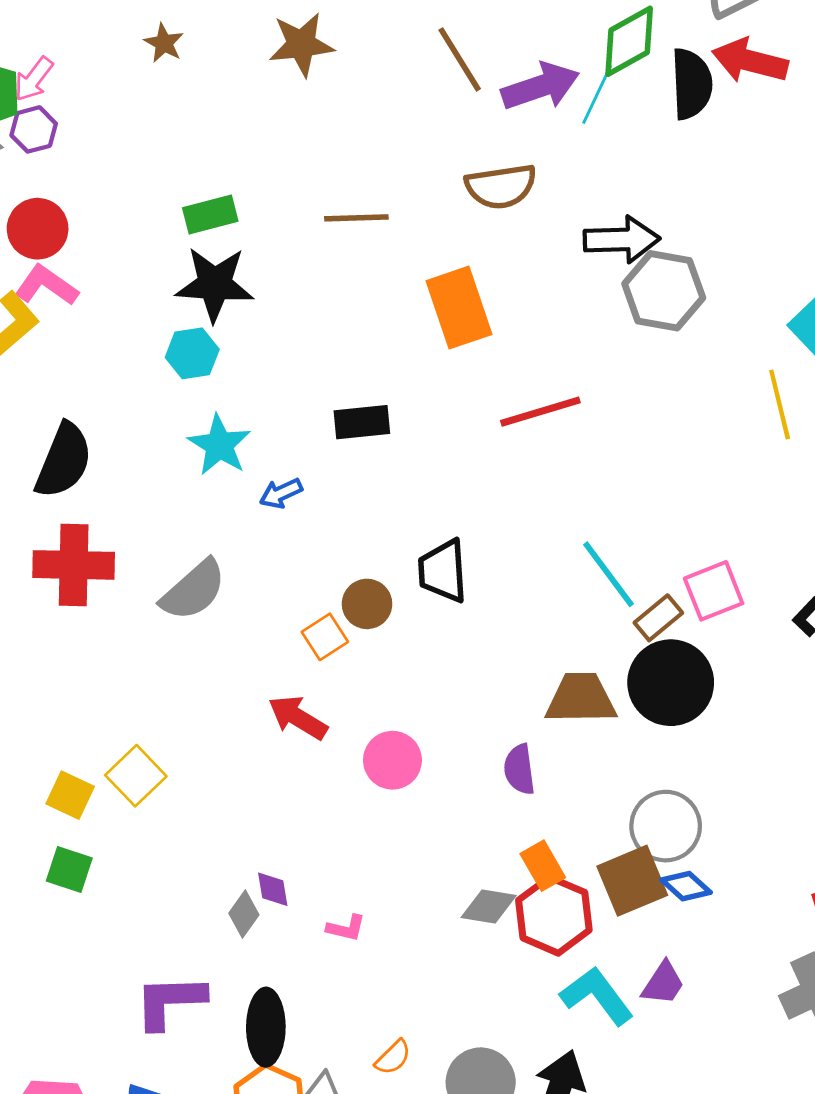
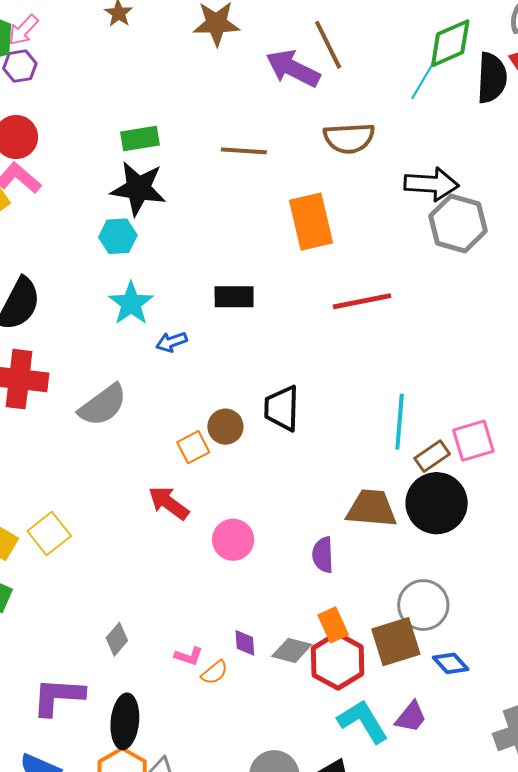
purple arrow: (540, 86) -> (293, 68), moved, turned -140
cyan line: (608, 574) -> (400, 422), turned 36
blue diamond: (686, 886) -> (451, 663), moved
purple diamond: (273, 889) -> (245, 643), moved
orange semicircle: (393, 1057) -> (214, 672), moved

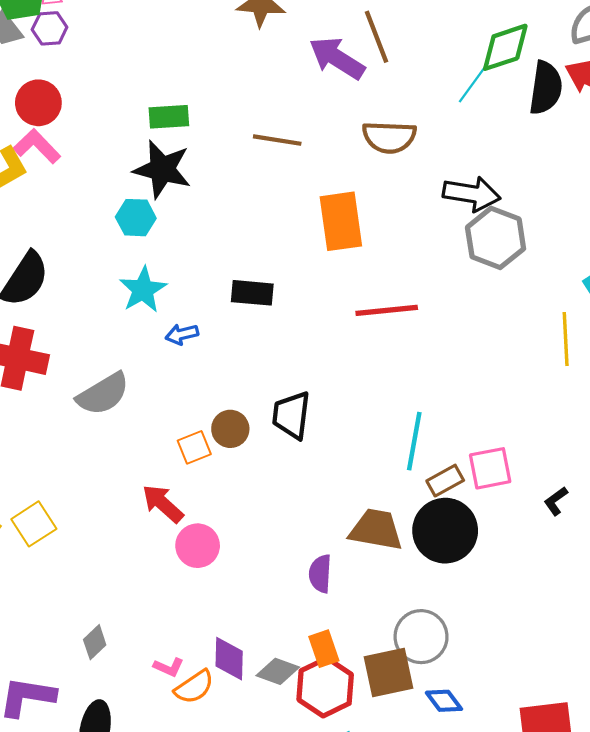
pink circle: (233, 540) -> (198, 546), moved
purple diamond: (245, 643) -> (229, 659), size x1.5
orange semicircle: (214, 672) -> (194, 687), size x1.4

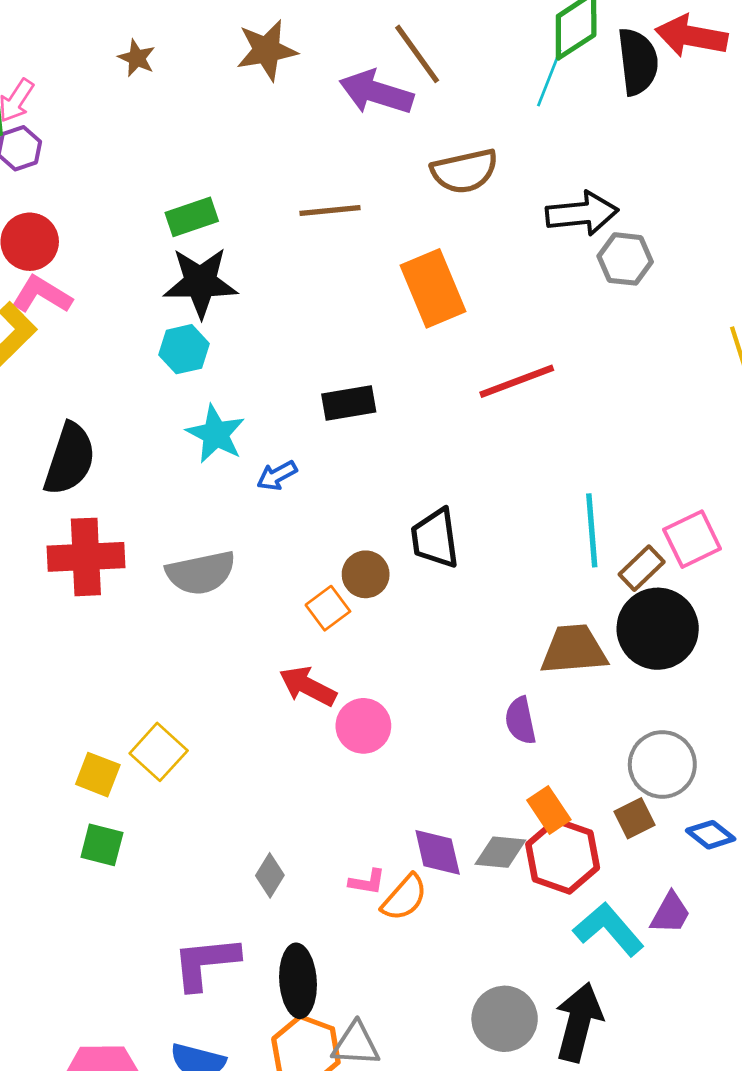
gray hexagon: (496, 238) -> (625, 259), size x0.7
gray semicircle: (103, 394) -> (201, 573), turned 34
brown square: (388, 673) -> (634, 818), size x0.6

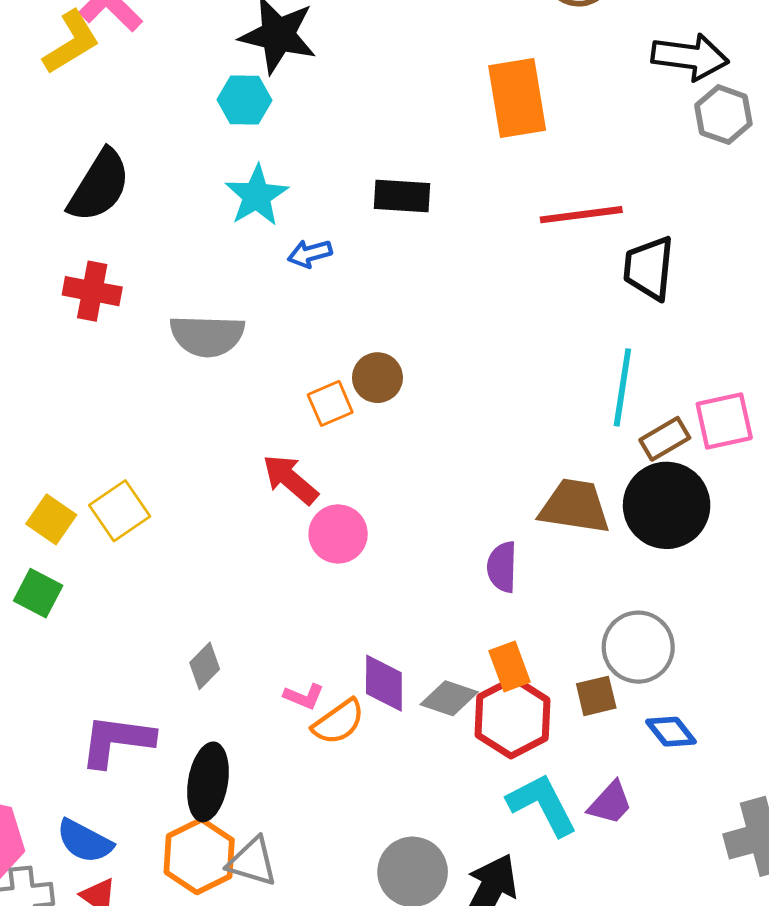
black trapezoid: (435, 538) -> (649, 268), moved
red cross: (86, 557) -> (92, 291), size x0.7

